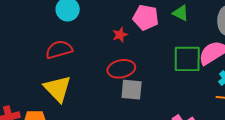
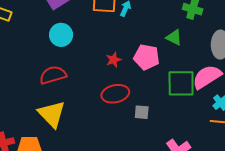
pink pentagon: (146, 17) -> (147, 57), moved
gray square: (132, 90) -> (142, 112), moved, size x0.7

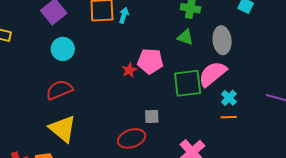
green triangle: (174, 37) -> (185, 37), moved
red star: (114, 60) -> (129, 70), moved
red ellipse: (115, 94) -> (132, 138), moved

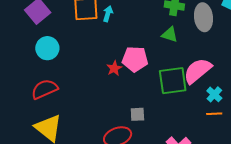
gray ellipse: (222, 40) -> (203, 17), moved

